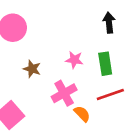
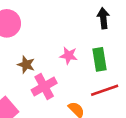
pink cross: (64, 93) -> (44, 86), moved

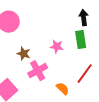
green rectangle: (100, 59) -> (81, 40), moved
red line: (105, 90) -> (85, 74), turned -35

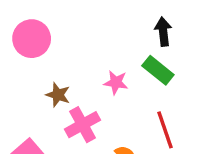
green rectangle: (81, 40) -> (158, 70), turned -42
red line: (85, 74) -> (165, 130), turned -55

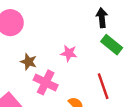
green rectangle: (158, 70) -> (112, 45), moved
pink cross: (82, 125) -> (46, 82), turned -35

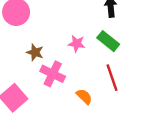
green rectangle: (112, 45) -> (108, 41), moved

